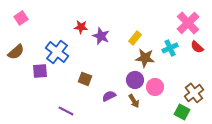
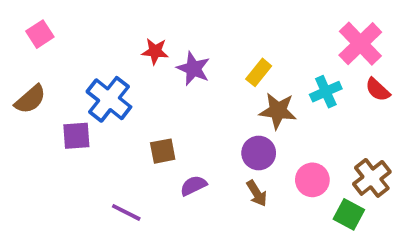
brown square: (85, 79) -> (163, 151), turned -32
pink circle: (155, 87) -> (312, 180), moved
purple semicircle: (109, 96) -> (193, 186), moved

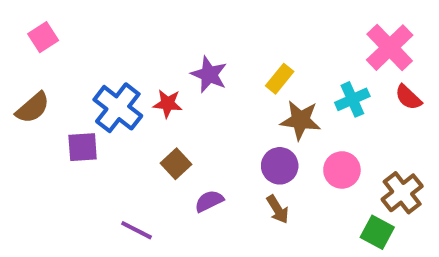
red star: (155, 51) -> (168, 104), moved
brown square: (163, 151) -> (176, 164), turned -32
pink circle: (312, 180) -> (342, 170), moved

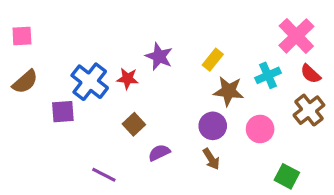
pink square: (43, 37) -> (22, 36), moved, turned 30
brown cross: (402, 193) -> (309, 110), moved

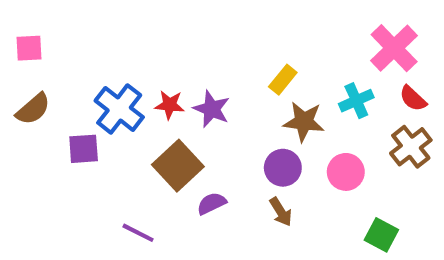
purple star: (159, 56) -> (212, 109), moved
brown square: (134, 124) -> (178, 166), size x1.6

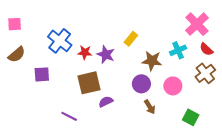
yellow rectangle: (283, 80) -> (131, 39), moved
blue cross: (119, 109) -> (60, 41), moved
brown square: (178, 166) -> (89, 83), turned 30
brown arrow: (281, 212) -> (150, 107), moved

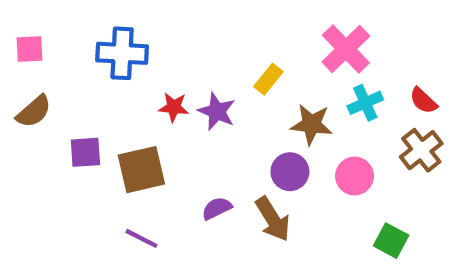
pink cross: (197, 24) -> (346, 49), moved
blue cross: (60, 41) -> (122, 53), moved, turned -35
brown square: (89, 83) -> (141, 170), moved
brown arrow: (150, 107) -> (273, 219), moved, size x1.5

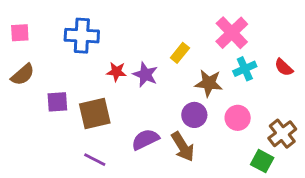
brown cross: (421, 150) -> (282, 134), moved
purple semicircle: (217, 208) -> (145, 139), size x1.4

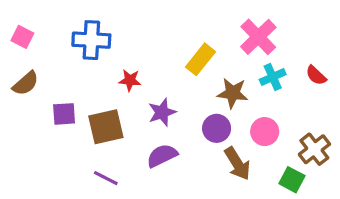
pink square: (20, 33) -> (22, 37), turned 30
yellow rectangle: (180, 53) -> (200, 59), size x1.4
purple star: (145, 75) -> (162, 112), moved, turned 30
brown arrow: (183, 147) -> (237, 164), moved

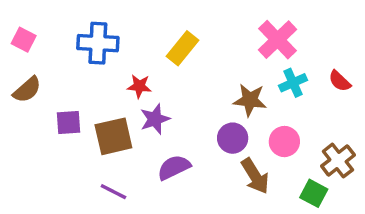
yellow rectangle: (200, 59) -> (182, 48), moved
purple star: (162, 112) -> (155, 119), moved

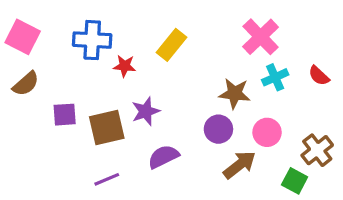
pink square: (24, 40) -> (23, 37), size x1.5
red star: (139, 86) -> (125, 66), moved
brown arrow: (255, 176) -> (240, 165), turned -96
purple line: (113, 192) -> (107, 179), turned -50

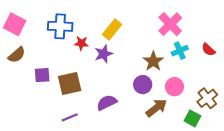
brown star: (235, 93) -> (153, 61), turned 30
purple star: (146, 111) -> (104, 54), moved

